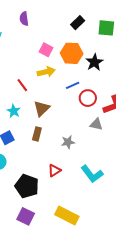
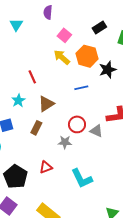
pink square: (46, 50) -> (64, 35), moved
yellow arrow: (46, 72) -> (62, 57), moved, turned -138
red circle: (88, 98) -> (77, 124), moved

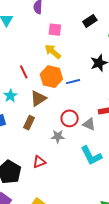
pink square: (64, 35) -> (55, 30), turned -32
orange hexagon: (87, 56) -> (51, 77), moved
cyan L-shape: (82, 178) -> (91, 156), moved

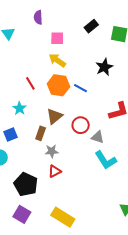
blue line: (73, 82) -> (80, 88), turned 48
brown triangle: (38, 98) -> (55, 116), moved
gray triangle: (89, 124) -> (98, 137), moved
gray star: (58, 136) -> (52, 151), moved

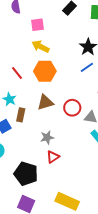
blue line: (80, 88) -> (87, 67), moved, turned -56
brown triangle: (55, 116) -> (45, 102), turned 30
brown rectangle: (41, 133) -> (21, 115), moved

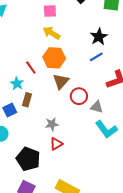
red line: (17, 73) -> (31, 67), moved
brown triangle: (45, 102) -> (61, 81), moved, turned -36

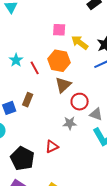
pink square: (50, 11) -> (59, 30), moved
yellow arrow: (51, 33) -> (80, 43), moved
cyan star: (17, 83) -> (16, 60), moved
gray star: (52, 124) -> (70, 123), moved

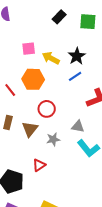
brown triangle: (63, 85) -> (30, 129), moved
red circle: (80, 102) -> (47, 109), moved

